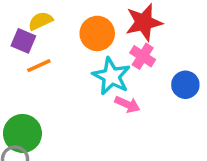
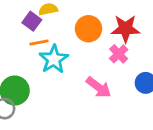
cyan star: (111, 76) -> (54, 59), moved
pink arrow: (127, 104) -> (99, 87), size x1.4

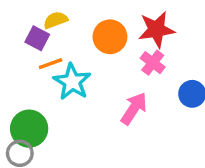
pink arrow: (99, 87) -> (134, 108), turned -85

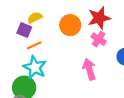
cyan star: (72, 82) -> (35, 67), moved
pink arrow: (134, 108) -> (89, 69), turned -45

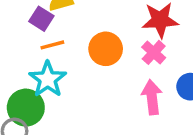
orange circle: (70, 25) -> (106, 49), moved
pink arrow: (89, 69) -> (152, 97), moved

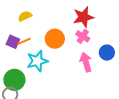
purple square: (41, 19) -> (13, 42), moved
cyan star: (48, 79) -> (37, 61), moved, turned 30

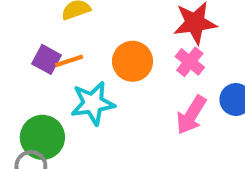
pink arrow: (86, 62) -> (191, 115), turned -138

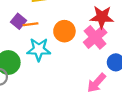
pink cross: (190, 62) -> (95, 37), size x1.5
pink arrow: (191, 115) -> (97, 83), moved

